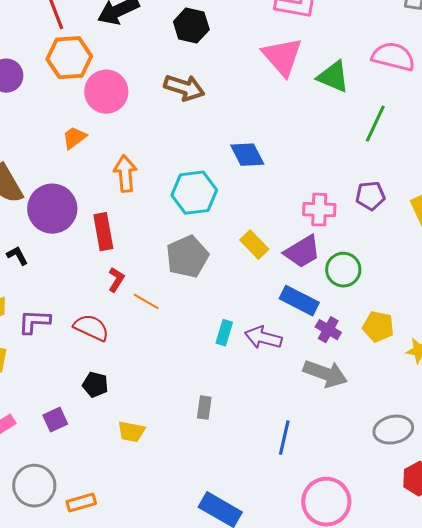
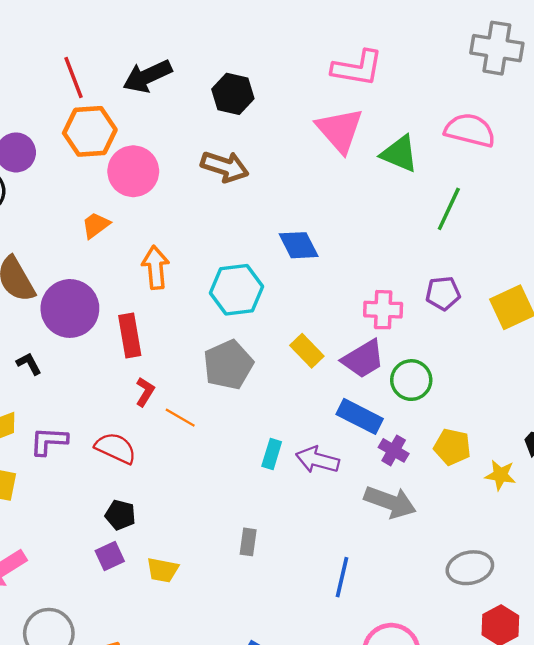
purple square: (55, 420) -> (110, 556), moved

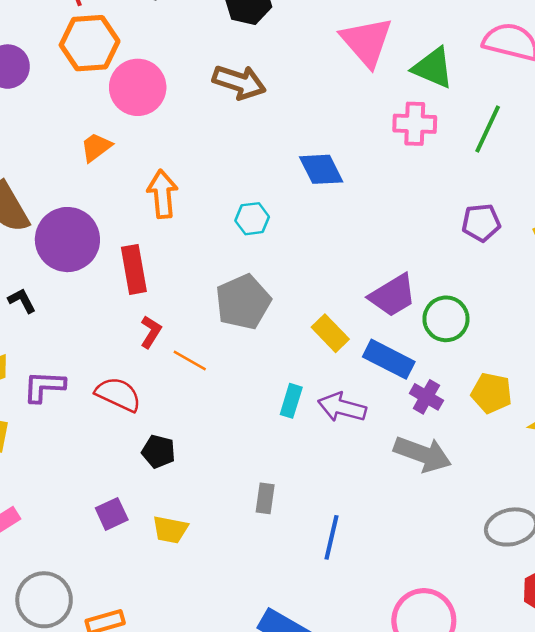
cyan hexagon: (236, 290) -> (252, 219), size x0.6
pink cross: (383, 310) -> (415, 124), moved
yellow rectangle: (307, 351) -> (330, 333), moved
black pentagon: (120, 515) -> (159, 452), moved
blue line: (342, 577) -> (332, 537), moved

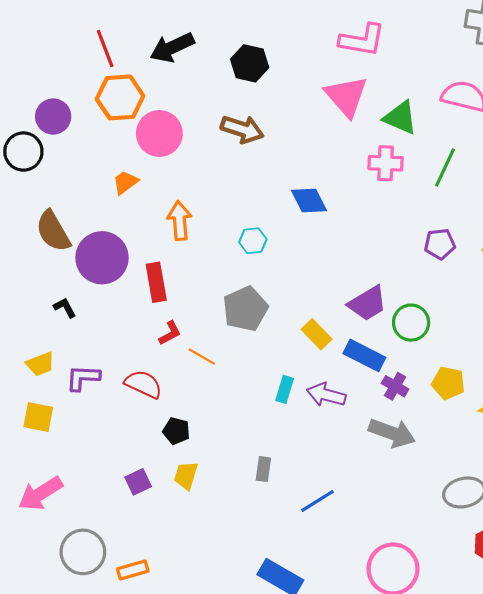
red L-shape: (151, 332) -> (170, 333), turned 30
yellow trapezoid: (170, 530) -> (186, 475), moved, turned 96
blue line: (332, 537) -> (318, 501), turned 45

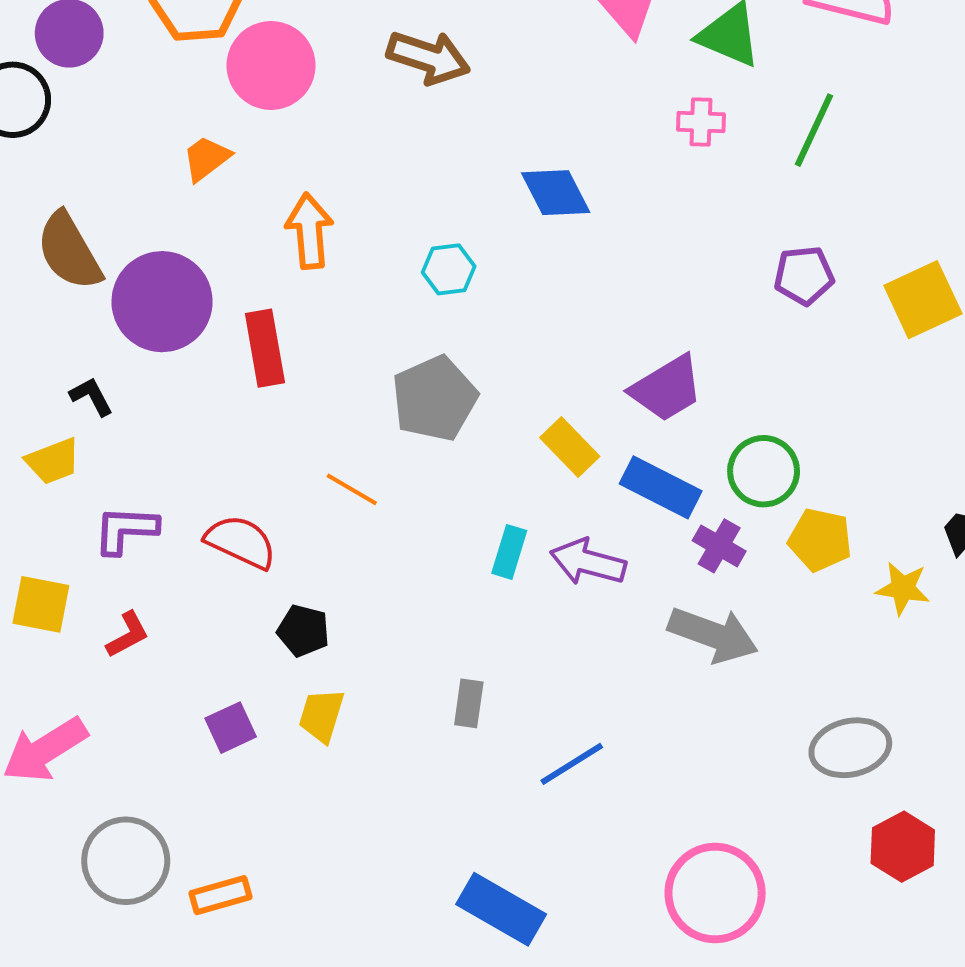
pink cross: (386, 163) -> (701, 122), size x0.7
green circle: (411, 323) -> (764, 471), moved
red L-shape: (170, 333) -> (128, 635), moved
yellow trapezoid: (40, 364) -> (53, 461), moved

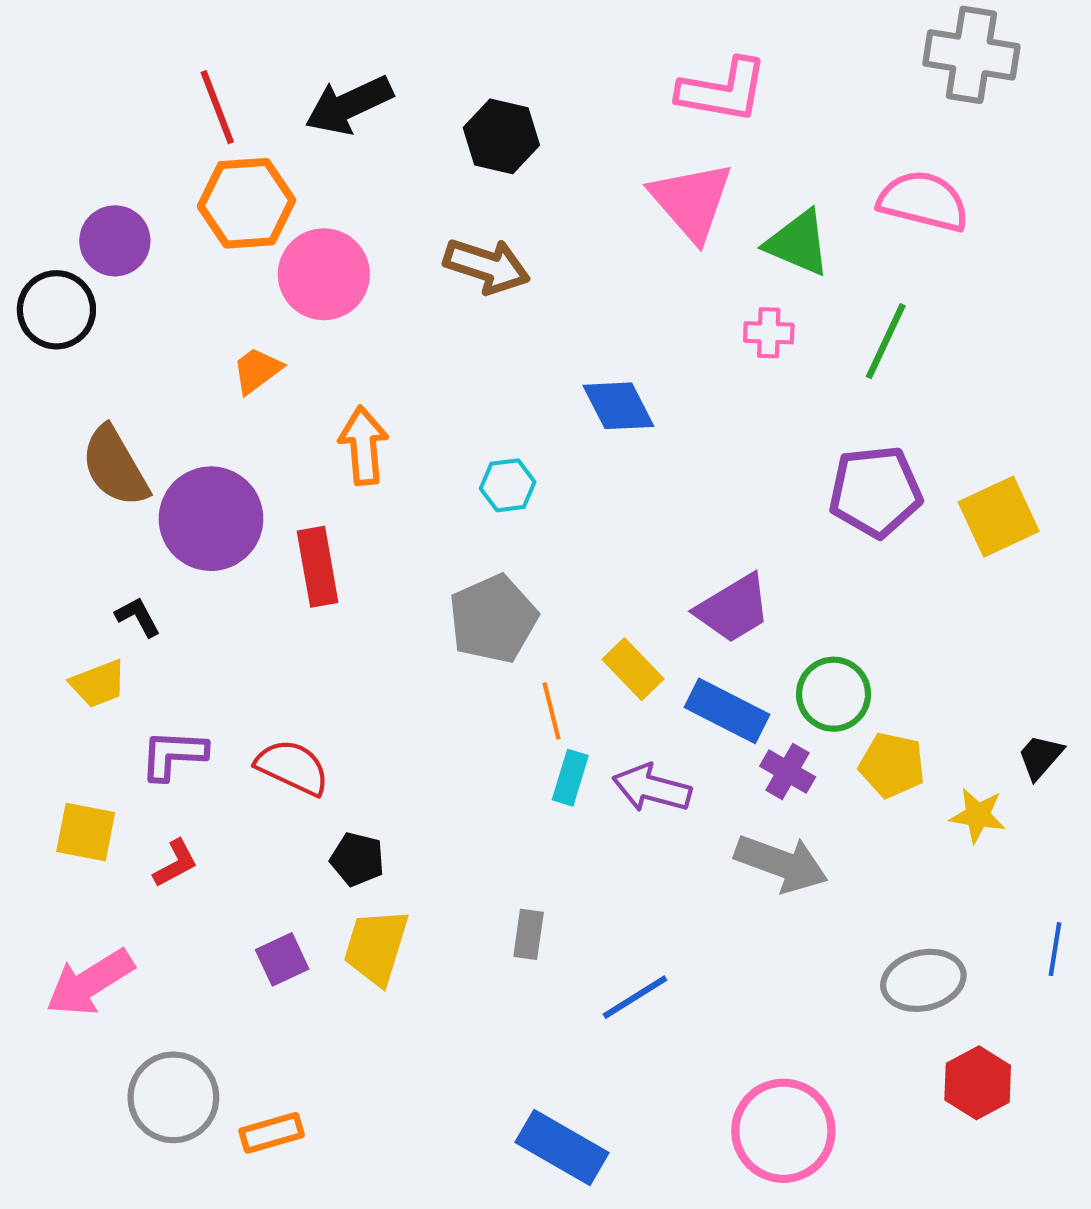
purple pentagon: (804, 275) -> (875, 492), size x1.5
orange line: (352, 489) -> (552, 711), moved, turned 46
yellow trapezoid: (321, 715) -> (376, 947), size x1.4

